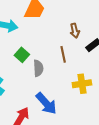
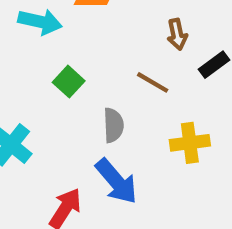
brown line: (63, 54) -> (153, 82), turned -49
gray semicircle: (38, 68) -> (113, 125), moved

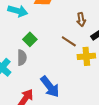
gray semicircle: (113, 125) -> (22, 58), moved
yellow cross: (190, 143) -> (86, 56), moved

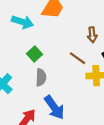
gray semicircle: (22, 58) -> (41, 77), moved

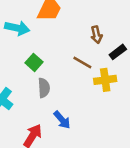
blue arrow: (54, 107) -> (62, 120), size x0.7

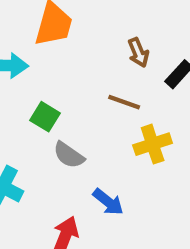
yellow cross: (105, 80) -> (153, 144), moved
gray semicircle: (44, 88) -> (69, 155), turned 138

